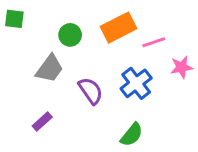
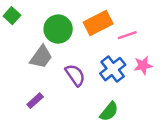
green square: (14, 19) -> (12, 16), turned 35
green circle: (70, 35) -> (58, 29), size x1.5
pink star: (182, 67) -> (143, 65), moved

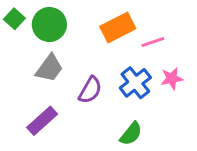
green circle: (58, 29) -> (49, 24), moved
purple semicircle: (75, 75) -> (90, 90), turned 65
purple rectangle: (35, 101) -> (42, 121), size x1.5

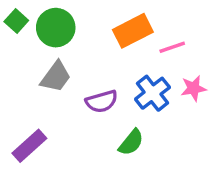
purple semicircle: (90, 90) -> (102, 101), turned 44
purple rectangle: (42, 121) -> (29, 146), moved
green semicircle: (131, 134) -> (131, 142), moved

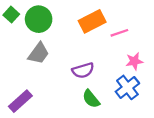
blue cross: (152, 93) -> (127, 87), moved
purple semicircle: (102, 101) -> (83, 70), moved
green semicircle: (131, 142) -> (91, 99), turned 102

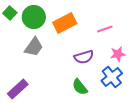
orange rectangle: (92, 21) -> (65, 23), moved
purple semicircle: (83, 70) -> (84, 57), moved

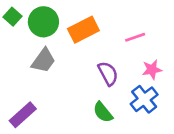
purple semicircle: (84, 57) -> (108, 73), turned -102

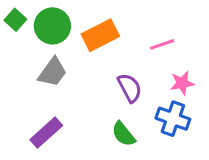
blue cross: (144, 99) -> (173, 119), turned -32
purple rectangle: (23, 115) -> (46, 133), moved

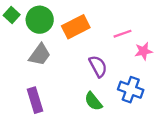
pink star: (182, 83) -> (143, 51), moved
purple rectangle: (46, 133) -> (35, 100), turned -65

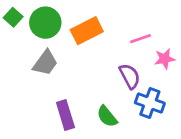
purple semicircle: (98, 66) -> (130, 76), moved
purple rectangle: (35, 100) -> (65, 115), moved

